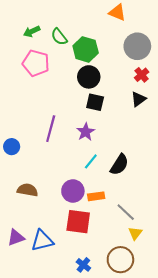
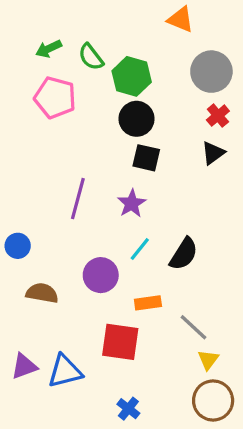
blue circle: (12, 147) -> (18, 246), moved
purple circle: (73, 191) -> (101, 275), moved
brown circle: (120, 260) -> (213, 400), moved

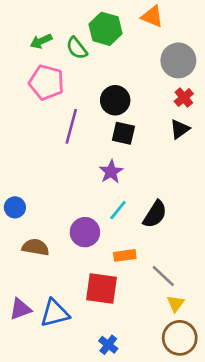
green hexagon: (132, 76) -> (106, 29), moved
purple line: (78, 199) -> (71, 126), moved

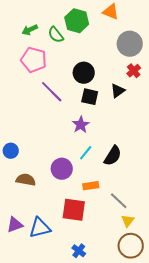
purple line: (71, 126) -> (52, 92), turned -60
black triangle: (180, 129) -> (118, 91), moved

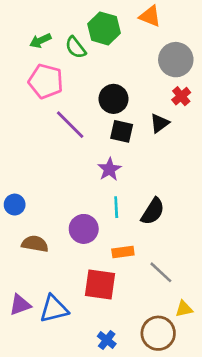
cyan line: (86, 153) -> (116, 207), turned -42
yellow triangle: (128, 221) -> (184, 309), moved, turned 40
brown circle: (131, 246) -> (158, 333), moved

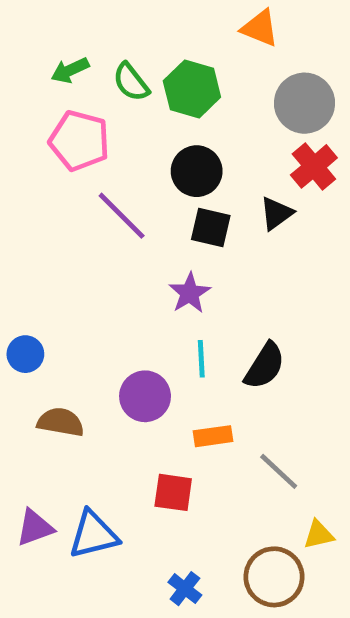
green hexagon: (104, 28) -> (192, 89), moved
red cross: (181, 96) -> (314, 166), size x1.4
red square: (100, 284) -> (173, 492), size x0.7

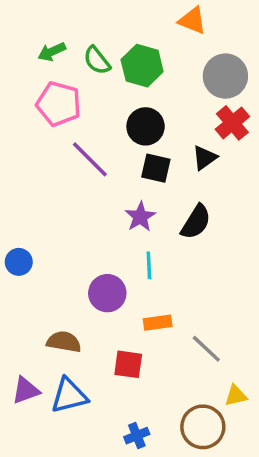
black semicircle: (265, 366) -> (196, 222), moved
brown semicircle: (61, 422) -> (64, 342), moved
blue cross: (185, 589) -> (137, 436), turned 30

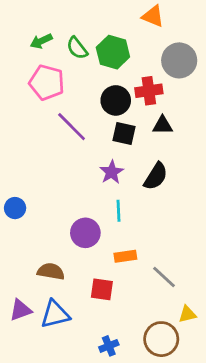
red cross: (232, 123) -> (149, 91), moved, turned 32
black triangle: (205, 158) -> (163, 125), turned 35

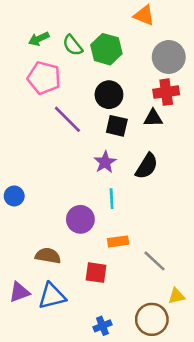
red cross: (149, 91) -> (166, 92), moved

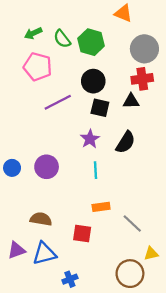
purple line: (67, 119) -> (58, 102), turned -72
purple circle: (80, 219) -> (47, 167), moved
blue cross: (102, 326) -> (70, 279), moved

